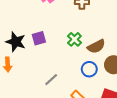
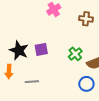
gray line: (51, 80) -> (32, 82), moved, turned 32

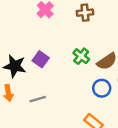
purple square: (41, 49) -> (41, 59), turned -32

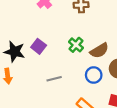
gray line: (38, 99) -> (54, 79), moved

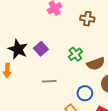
blue circle: (94, 75) -> (85, 93), moved

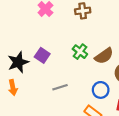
black star: (18, 49) -> (18, 62), turned -30

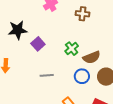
black star: (18, 62) -> (18, 30), moved
blue circle: (101, 90) -> (82, 76), moved

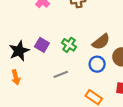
black star: (18, 30) -> (19, 51), moved
green cross: (72, 49) -> (69, 45), moved

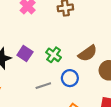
blue circle: (97, 64) -> (70, 78), moved

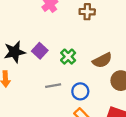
blue circle: (70, 78) -> (80, 91), moved

